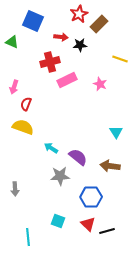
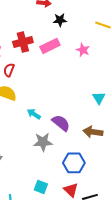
black star: (80, 45) -> (60, 20), moved
red cross: (50, 62) -> (23, 42), moved

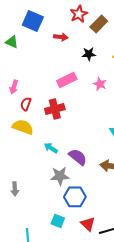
black star: (60, 20) -> (89, 54), moved
red cross: (23, 42) -> (55, 109), moved
blue hexagon: (74, 163) -> (75, 197), moved

